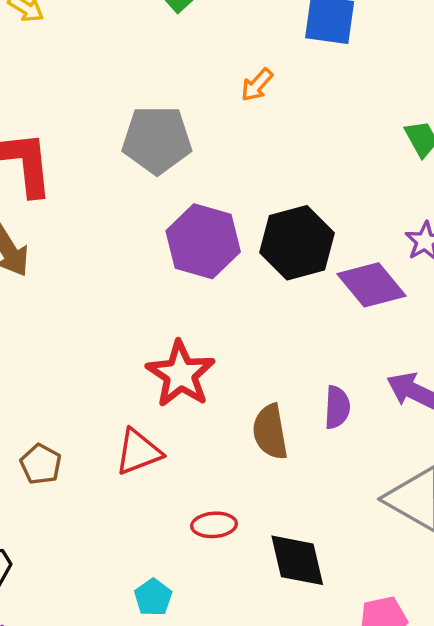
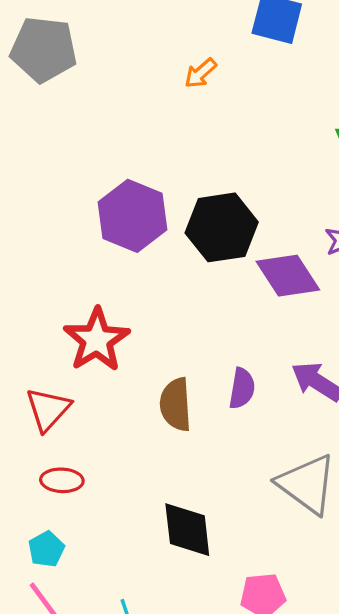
gray pentagon: (157, 140) -> (44, 49), moved
red triangle: (138, 452) -> (48, 409), turned -33
red ellipse: (214, 525) -> (62, 480), moved

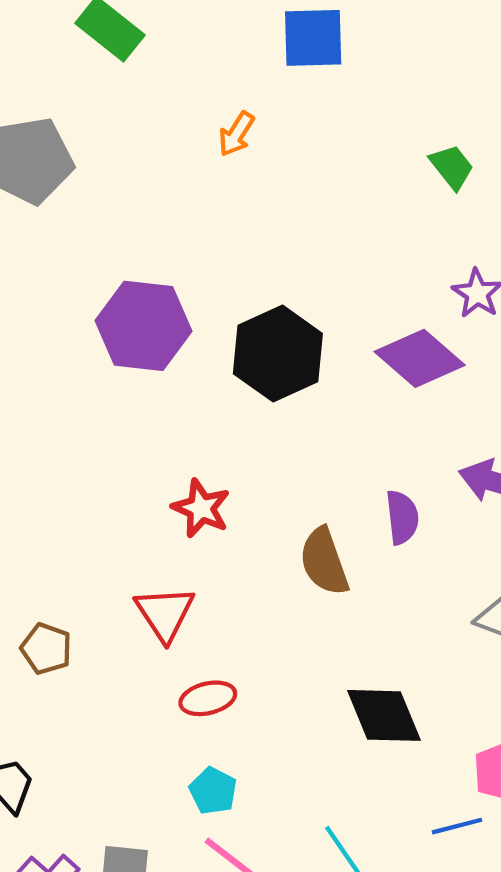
purple hexagon: (132, 216) -> (143, 326), moved
black hexagon: (222, 227) -> (278, 354), moved
red star: (97, 340) -> (201, 508), size x0.7

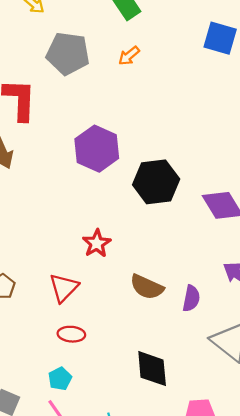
orange arrow: (236, 134) -> (129, 56), moved
purple semicircle: (402, 517) -> (191, 298), moved
brown semicircle: (324, 562) -> (147, 287), turned -64

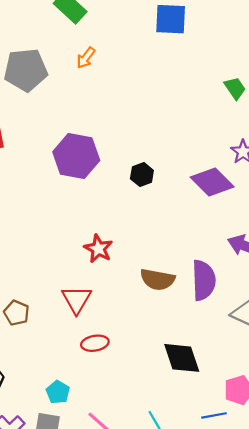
black hexagon: (156, 182) -> (142, 175), size x0.5
purple semicircle: (191, 298) -> (204, 280), size x1.5
cyan pentagon: (60, 379) -> (58, 392), moved

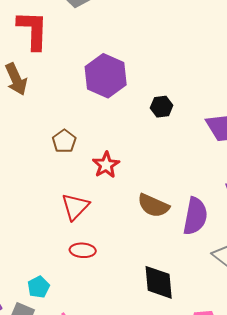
brown pentagon: (16, 313) -> (64, 141), moved

